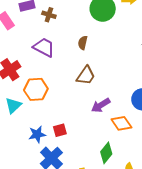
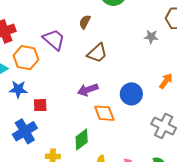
purple trapezoid: (44, 47) -> (54, 40), moved
brown trapezoid: (86, 76) -> (97, 53), moved
blue star: (37, 134) -> (18, 89), moved

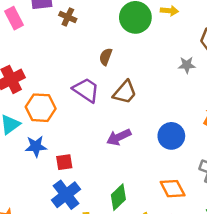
purple trapezoid: (54, 40) -> (86, 90), moved
orange diamond: (104, 113) -> (173, 189), moved
blue cross: (25, 131) -> (66, 195), moved

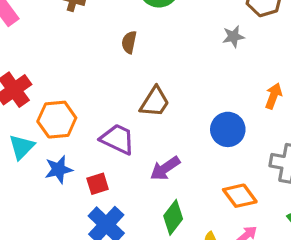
purple trapezoid: (86, 90) -> (118, 139), moved
brown trapezoid: (125, 92) -> (155, 102), moved
purple arrow: (119, 137) -> (165, 168), moved

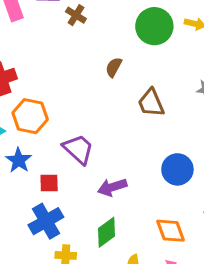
brown trapezoid: (155, 102) -> (151, 103), moved, turned 108
blue star: (59, 169) -> (19, 160), turned 30

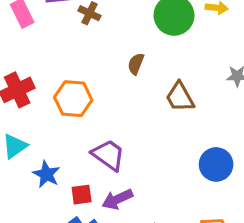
orange hexagon: (30, 116) -> (73, 99), moved
purple arrow: (112, 187) -> (117, 199), moved

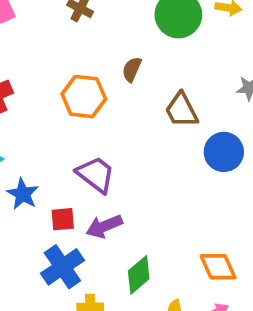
orange hexagon: (73, 99) -> (84, 97), moved
blue circle: (216, 164) -> (224, 152), moved

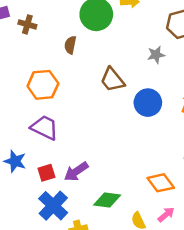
brown semicircle: (132, 69) -> (70, 45), moved
purple trapezoid: (96, 174) -> (44, 128), moved
green diamond: (139, 275) -> (107, 200), turned 60

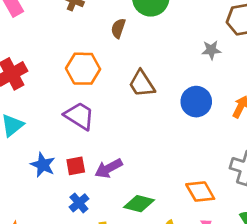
brown trapezoid: (112, 80) -> (142, 84), moved
blue star: (15, 161) -> (43, 165), moved
blue cross: (53, 206) -> (79, 203), size x0.6

